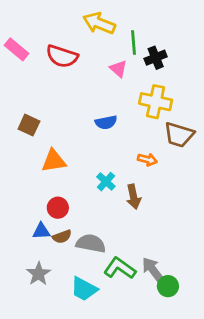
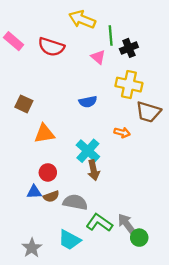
cyan cross: (106, 182) -> (88, 151), size x1.5
brown arrow: (134, 197) -> (94, 170), moved
gray star: (39, 274) -> (32, 248), moved

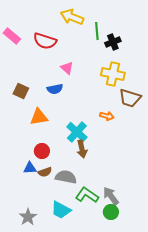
pink triangle: (98, 57) -> (67, 68), moved
blue semicircle: (88, 102) -> (55, 89), moved
green circle: (139, 238) -> (111, 212), moved

